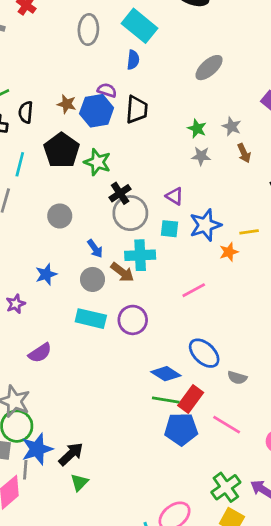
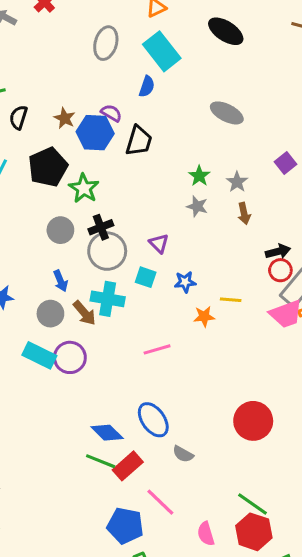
gray ellipse: (209, 68) -> (227, 113), turned 56
gray circle: (60, 216) -> (60, 230), moved
blue star: (205, 225) -> (185, 282), size x0.6
purple circle: (133, 320) -> (70, 357), moved
blue pentagon: (181, 429) -> (125, 526), moved

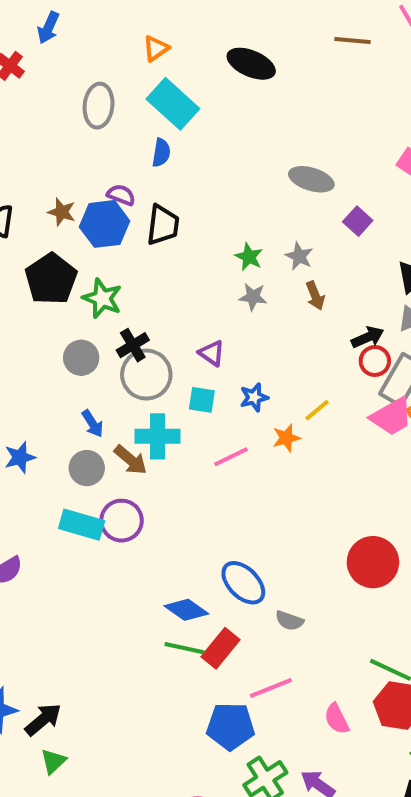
gray ellipse: (227, 113) -> (311, 179), moved
yellow line: (231, 300) -> (317, 410), turned -35
pink line: (157, 349) -> (231, 457), moved
pink line: (160, 502) -> (271, 688), turned -56

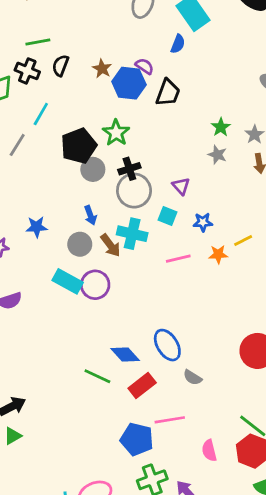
black pentagon: (51, 279) -> (79, 146), moved
green line: (184, 648) -> (97, 376), moved

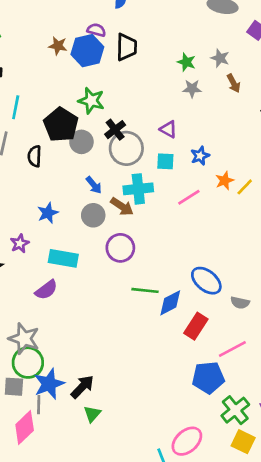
black semicircle: (60, 66) -> (35, 156), moved
yellow line: (243, 240) -> (245, 187), moved
cyan rectangle: (68, 281) -> (63, 258), moved
blue diamond: (125, 354) -> (170, 303), turned -56
green line: (97, 376) -> (145, 290), moved

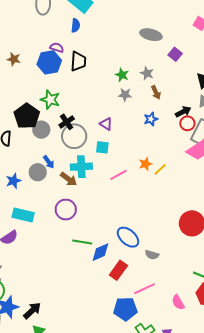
brown star: (58, 46) -> (14, 59), moved
blue star: (200, 156) -> (151, 119), moved
gray circle: (93, 215) -> (38, 172), moved

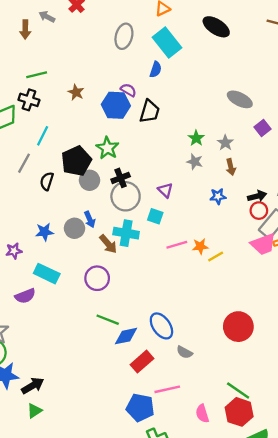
pink line: (118, 175) -> (177, 245), moved

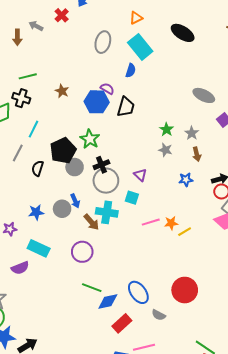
red circle: (238, 327) -> (185, 290), moved

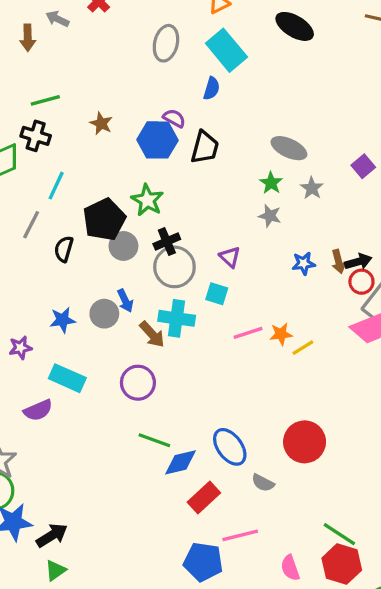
gray ellipse: (204, 95) -> (289, 148), moved
brown arrow: (197, 154) -> (338, 261), moved

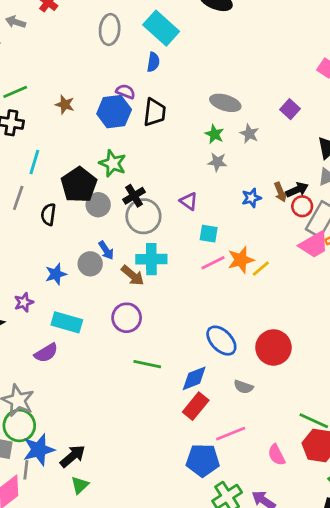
cyan square: (217, 294) -> (209, 234), moved
orange star: (281, 334) -> (241, 260), size x1.4
blue ellipse: (230, 447) -> (221, 341), moved
blue diamond: (181, 462) -> (194, 378), moved

